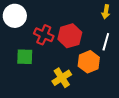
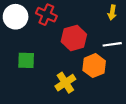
red cross: (44, 35) -> (46, 15), moved
white line: (106, 42) -> (112, 44), turned 66

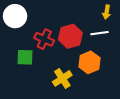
red cross: (46, 15) -> (44, 39), moved
white line: (112, 44) -> (100, 33), moved

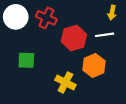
red cross: (44, 39) -> (46, 18), moved
yellow cross: (62, 78) -> (65, 82), turned -30

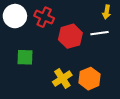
orange hexagon: (94, 66) -> (90, 79), moved
yellow cross: (65, 82) -> (62, 79), turned 30

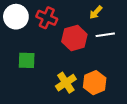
yellow arrow: (107, 12) -> (96, 12), moved, turned 32

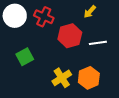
white line: (105, 35) -> (98, 43), moved
green square: (27, 60) -> (25, 57), turned -30

